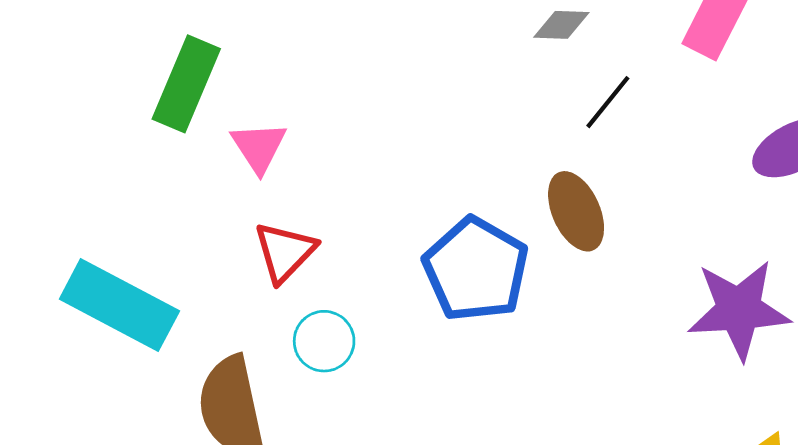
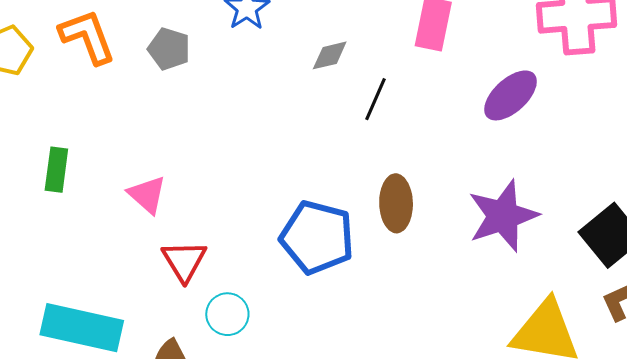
green rectangle: (186, 84) -> (56, 170), moved, size x0.7
brown ellipse: (576, 211) -> (396, 203), moved, turned 38

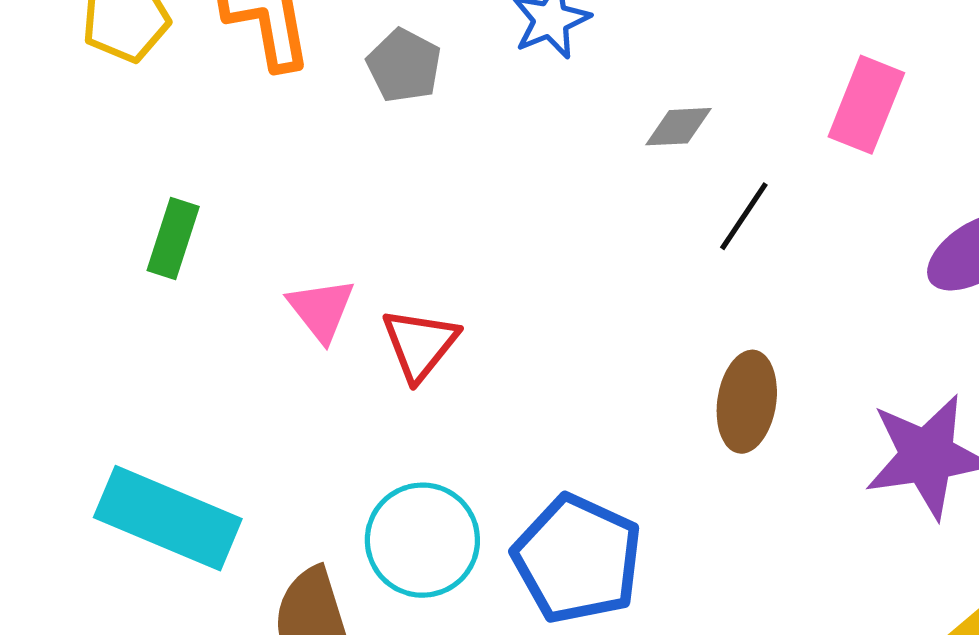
blue pentagon: (317, 237) -> (577, 559), moved
red triangle: (184, 261) -> (420, 344), moved
cyan circle: (227, 314) -> (422, 540), size x1.5

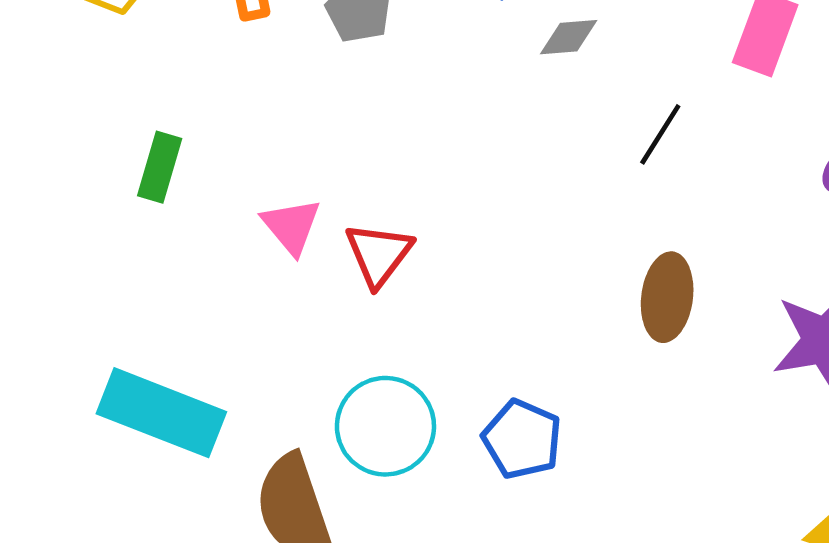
gray diamond: (678, 127) -> (569, 37), moved
blue pentagon: (577, 559) -> (522, 439), size x0.7

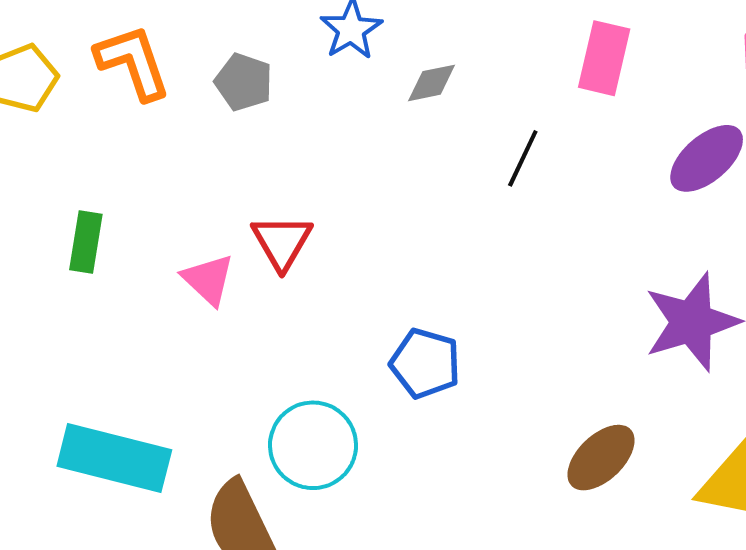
red triangle: (379, 254) -> (282, 242), moved
brown ellipse: (667, 297) -> (601, 458), moved, turned 46
blue pentagon: (522, 439) -> (425, 363), moved

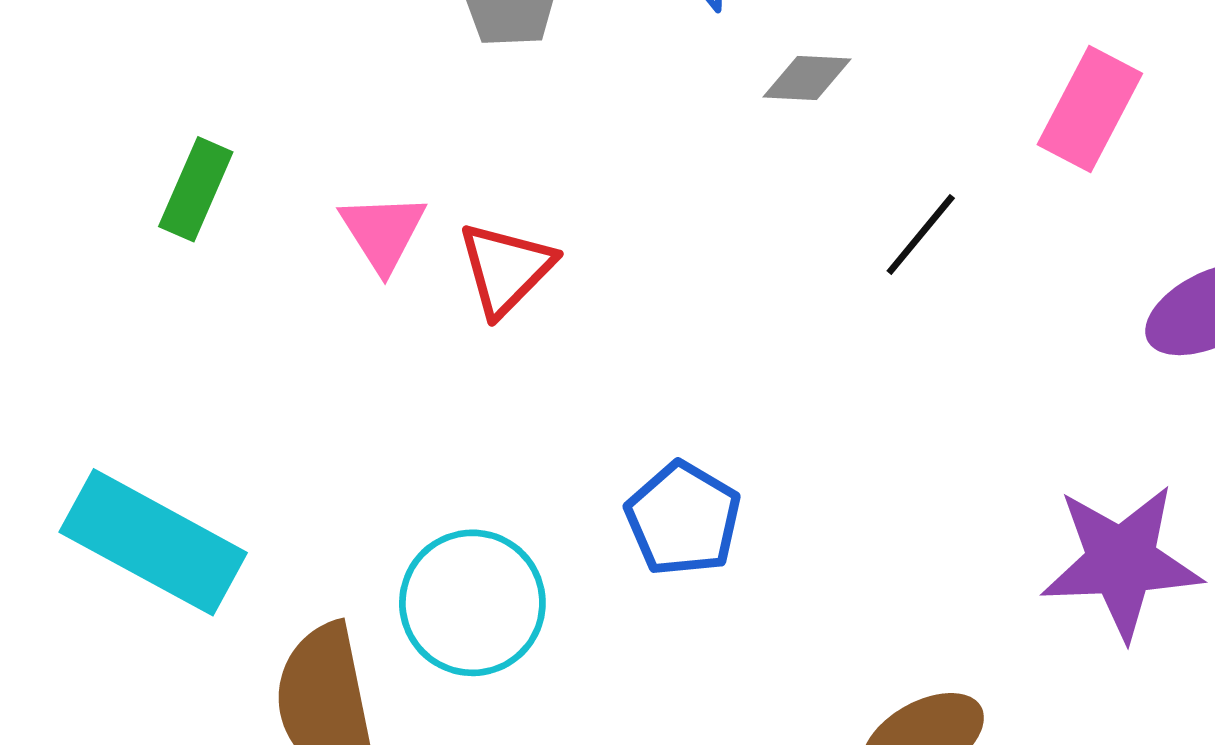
pink triangle: (208, 280) -> (383, 232), moved

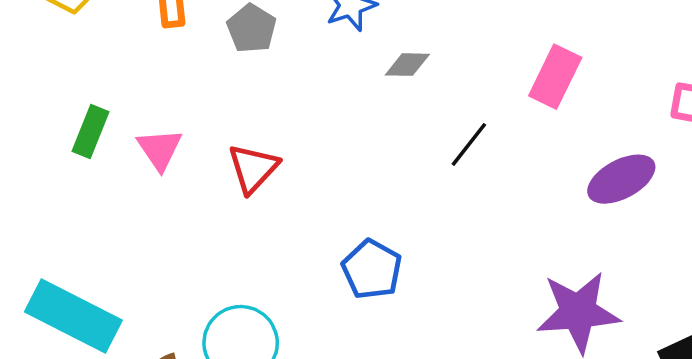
pink triangle: (383, 232) -> (160, 149), moved
blue pentagon: (683, 519) -> (372, 269), moved

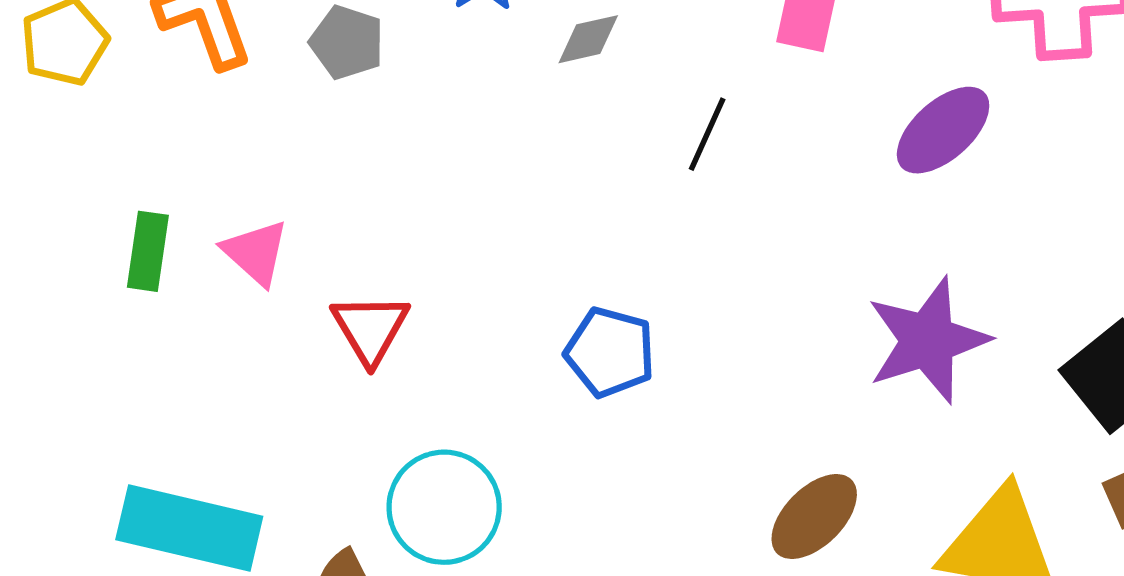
red triangle: (253, 168) -> (370, 329), moved

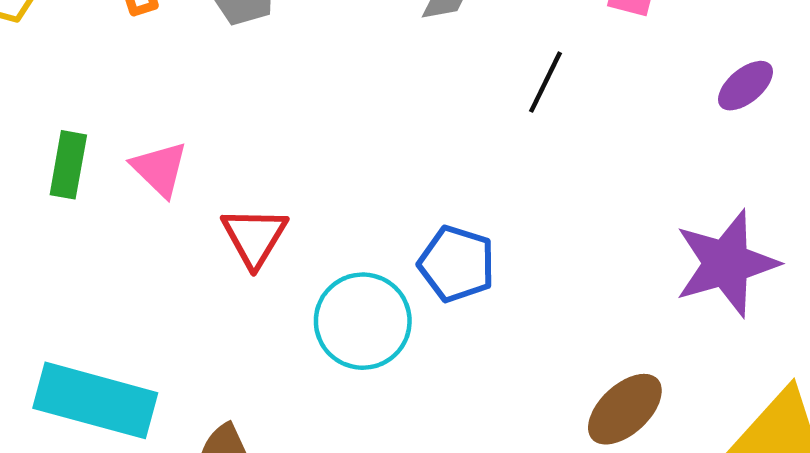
purple ellipse: (943, 130) -> (745, 86), size x0.7
cyan circle: (444, 507) -> (363, 321), moved

